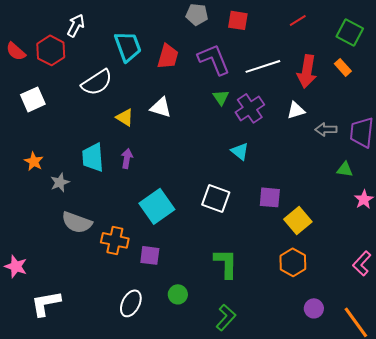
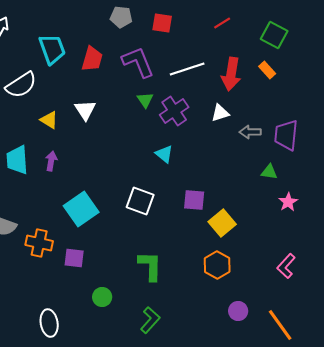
white triangle: (161, 107) -> (85, 110), turned 40
white ellipse: (131, 303) -> (49, 323), moved, turned -36

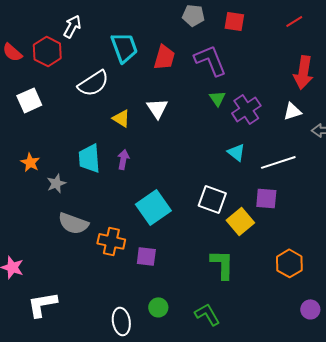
white line: (187, 69) -> (278, 162), moved
yellow square: (222, 223) -> (240, 221), moved
green circle: (102, 297) -> (158, 307), moved
green L-shape: (150, 320) -> (207, 314), moved, turned -72

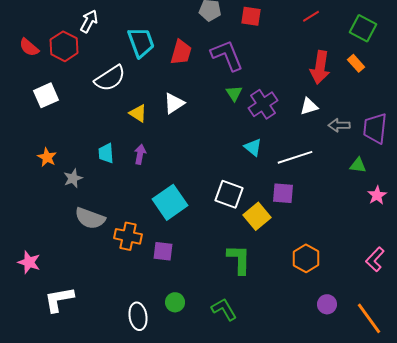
white triangle: (157, 108) -> (174, 103), turned 30
cyan trapezoid: (89, 158) -> (106, 153), size x0.7

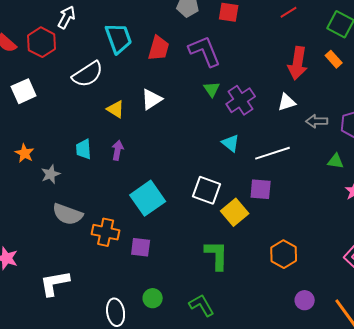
white L-shape: (59, 299) -> (55, 283), moved

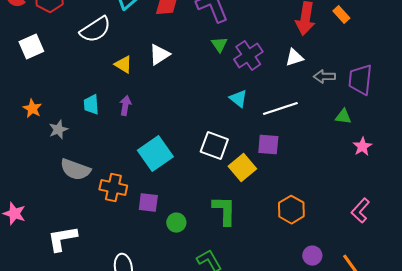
green circle: (153, 298) -> (176, 223), moved

